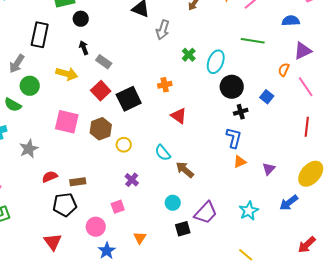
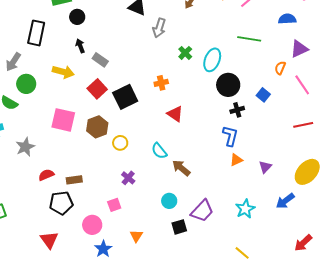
red line: (307, 127) -> (303, 125), turned 72

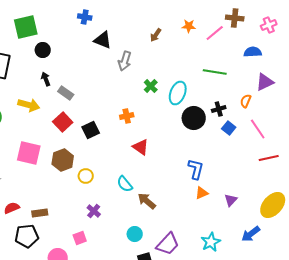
pink line: (302, 85) -> (258, 129), moved
black square: (125, 97) -> (91, 130), size x0.7
black cross: (237, 110) -> (219, 109), moved

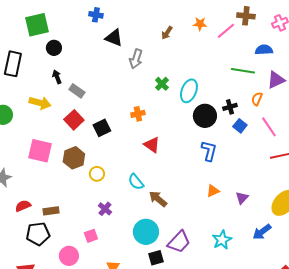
green line: (215, 72) -> (243, 71), moved
blue L-shape: (196, 169) -> (209, 151), moved
cyan circle: (135, 234) -> (146, 232), size x1.6

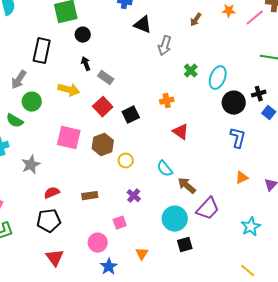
brown rectangle: (51, 211) -> (90, 196), moved
black pentagon: (38, 234) -> (49, 221), moved
purple trapezoid: (179, 242) -> (208, 209), moved

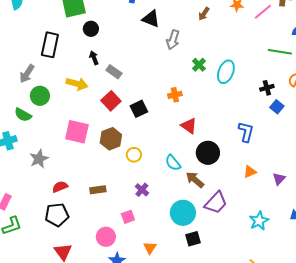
black circle: (234, 103) -> (208, 153), moved

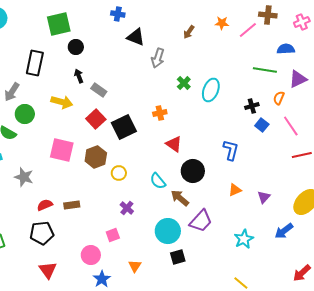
black square: (139, 109) -> (124, 127), size x1.4
gray star: (39, 159) -> (24, 177), turned -30
brown rectangle: (98, 190) -> (72, 205), moved

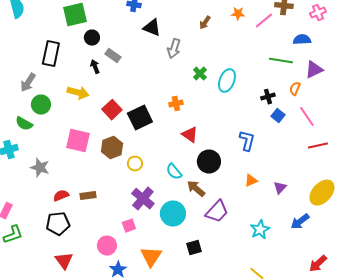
gray rectangle: (99, 90) -> (113, 56), moved
purple cross: (127, 208) -> (143, 199), size x1.6
cyan circle: (168, 231) -> (173, 214), moved
orange triangle: (135, 266) -> (151, 257), size x1.6

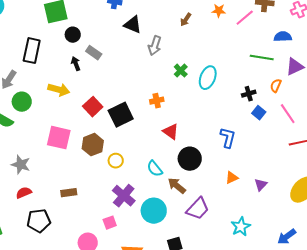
red semicircle: (61, 196) -> (24, 193), moved
blue arrow: (300, 222) -> (287, 237), moved

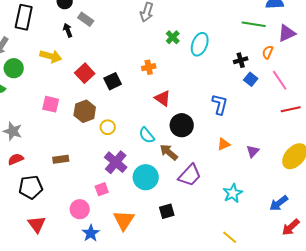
black square: (121, 115) -> (113, 81), size x0.7
pink square: (59, 138) -> (51, 104), size x0.7

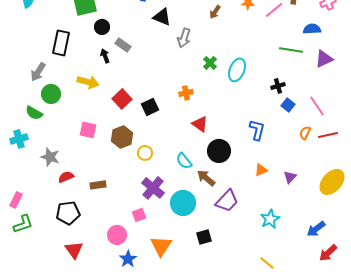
orange semicircle: (268, 52) -> (305, 133), moved
red semicircle: (16, 159) -> (66, 177), moved

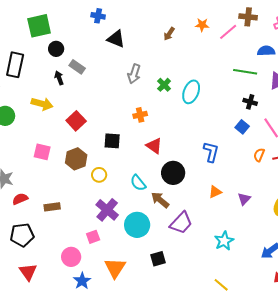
gray arrow: (184, 38) -> (134, 74), moved
black cross: (278, 86) -> (250, 102), moved, turned 32
black square: (150, 107) -> (112, 141), moved, turned 30

